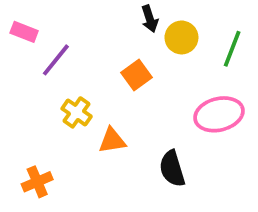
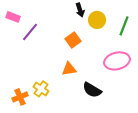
yellow cross: (77, 112) -> (41, 89), moved
orange triangle: (112, 141) -> (69, 69), moved
black semicircle: (172, 169) -> (92, 90), turned -42

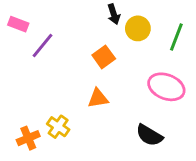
pink ellipse: (117, 61) -> (166, 87), turned 35
black semicircle: (92, 90) -> (149, 135), moved

